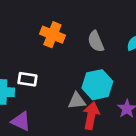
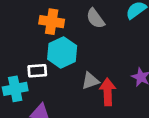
cyan hexagon: (97, 85) -> (62, 52), moved

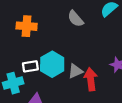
orange cross: (52, 22) -> (27, 26), moved
cyan hexagon: (62, 52) -> (52, 64), moved

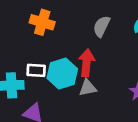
gray semicircle: (76, 19) -> (102, 26), turned 54
red arrow: (91, 79) -> (87, 63), moved

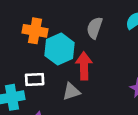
cyan hexagon: (62, 74) -> (60, 49), moved
gray triangle: (88, 88) -> (71, 92), moved

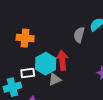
gray semicircle: (95, 28) -> (79, 35), moved
cyan hexagon: (60, 49) -> (46, 64), moved

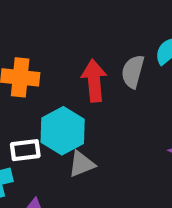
red arrow: (62, 60) -> (94, 81), moved

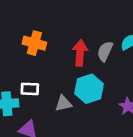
cyan hexagon: (63, 131) -> (89, 89), moved

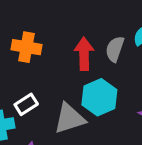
white rectangle: (30, 89) -> (26, 104), turned -30
gray triangle: (63, 103) -> (69, 118), size x1.5

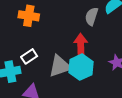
red arrow: (84, 54) -> (81, 45), moved
cyan hexagon: (99, 97) -> (81, 67), moved

